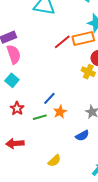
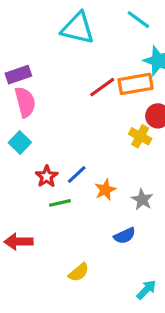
red star: (17, 108) -> (47, 176), moved
orange star: (60, 112) -> (105, 190), moved

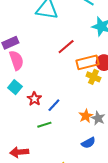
orange rectangle: (136, 84) -> (87, 62), moved
red star: (47, 176) -> (34, 99), moved
orange star: (105, 190) -> (86, 116), moved

